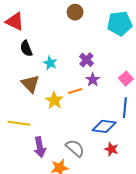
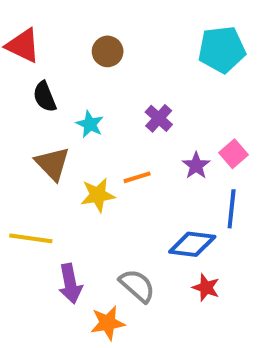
brown circle: (75, 12) -> (108, 51), moved
purple star: (93, 80) -> (196, 166), moved
yellow star: (54, 100) -> (98, 195), turned 30

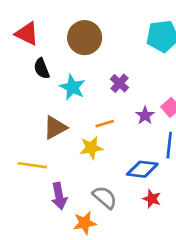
brown circle: (108, 51) -> (85, 38), size x1.6
cyan star: (90, 124) -> (73, 87), size x1.4
brown triangle: (52, 164) -> (55, 128), moved, turned 45
yellow star: (98, 195) -> (91, 148), moved

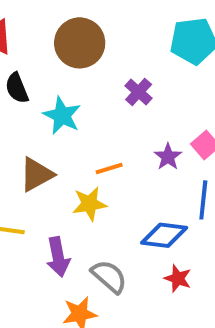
purple cross: (120, 83) -> (139, 92), moved
purple arrow: (59, 196) -> (58, 257), moved

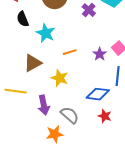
purple cross: (139, 92) -> (89, 10), moved
orange line: (109, 169) -> (70, 52), moved
yellow star: (89, 204) -> (60, 78), turned 30

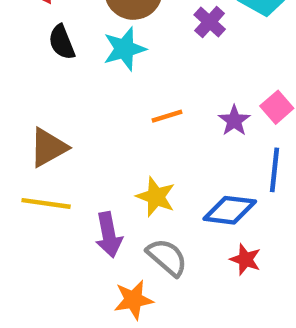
cyan star: (46, 33) -> (124, 49), moved, turned 30
brown triangle: (33, 63) -> (48, 147), moved
yellow star: (60, 78) -> (156, 197), moved

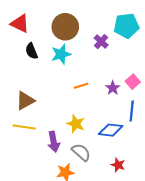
red star: (245, 259) -> (118, 165), moved

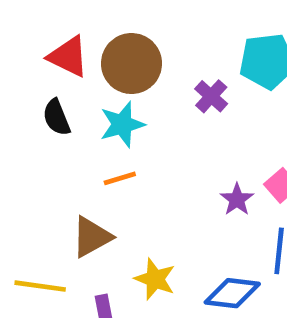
red triangle: (20, 24) -> (68, 56), moved
orange line: (81, 86) -> (120, 178), moved
brown triangle: (25, 101) -> (92, 237), moved

